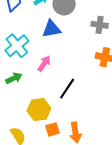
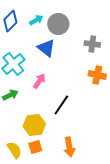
blue triangle: (51, 29) -> (46, 48), turned 48
orange square: (53, 129) -> (35, 147), moved

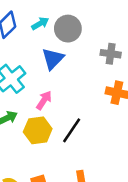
blue triangle: (46, 48) -> (53, 59), turned 36
yellow hexagon: (34, 125) -> (38, 130), moved

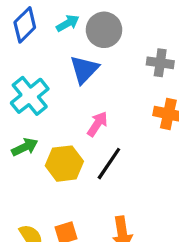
pink arrow: (44, 100) -> (97, 124), moved

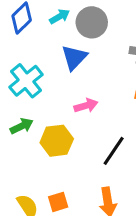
pink arrow: (97, 124) -> (86, 106), turned 40
black line: (109, 164) -> (114, 151), moved

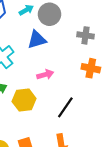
blue triangle: (74, 57) -> (37, 40), turned 30

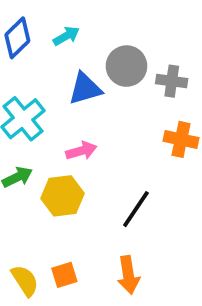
gray circle: (49, 14) -> (126, 66), moved
pink arrow: (45, 75) -> (81, 151), moved

